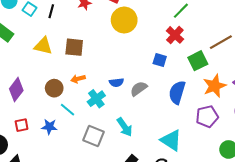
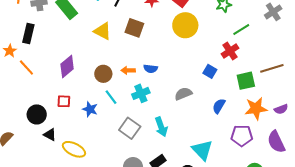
brown square: (74, 47) -> (134, 28), moved
blue semicircle: (116, 82) -> (151, 69), moved
blue semicircle: (177, 92) -> (219, 106), size x0.7

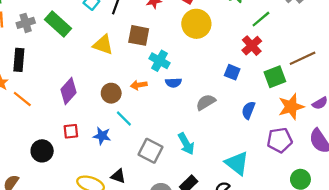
blue semicircle: (151, 69) -> (173, 83), moved
cyan cross: (141, 93) -> (160, 61), moved, turned -30
black triangle: (50, 135) -> (118, 176), moved

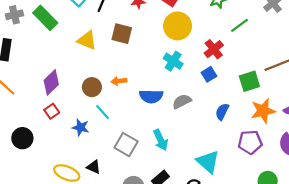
red cross: (252, 46) -> (214, 49), moved
cyan cross: (160, 61) -> (173, 61), moved
blue square: (232, 72) -> (209, 74), turned 32
blue semicircle: (173, 83) -> (151, 96), moved, size x1.5
red square: (71, 131) -> (52, 111), moved, turned -32

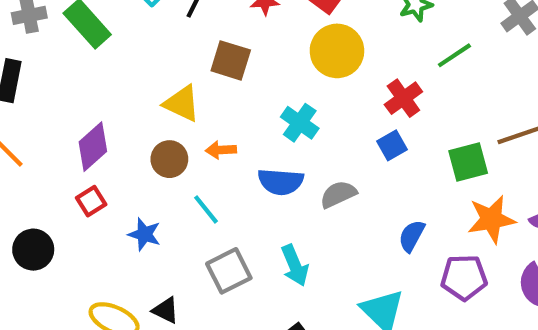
yellow triangle: (87, 40) -> (182, 104), moved
cyan cross: (173, 61) -> (300, 123), moved
cyan line: (103, 112) -> (206, 209), moved
blue semicircle: (222, 112) -> (412, 236), moved
gray square: (126, 145) -> (229, 271), turned 30

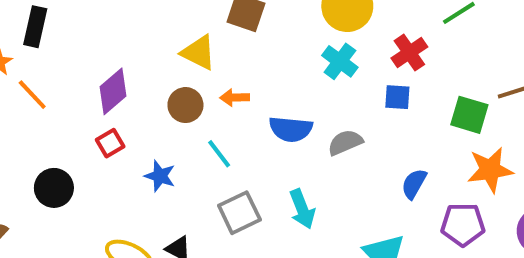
cyan cross: (300, 123) -> (340, 61), moved
blue square: (392, 145) -> (397, 97), turned 32
green square: (468, 162) -> (469, 115), turned 30

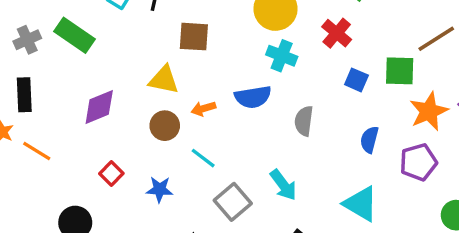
purple diamond: (113, 91) -> (99, 107), moved, turned 33
blue square: (397, 97) -> (356, 80), moved, turned 35
blue semicircle: (291, 129) -> (253, 97), moved
gray semicircle: (345, 142) -> (304, 121), turned -44

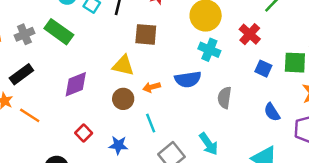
black rectangle: (24, 95) -> (21, 74), turned 55
blue semicircle: (369, 140) -> (272, 112), turned -48
cyan line: (203, 158) -> (151, 123), turned 30

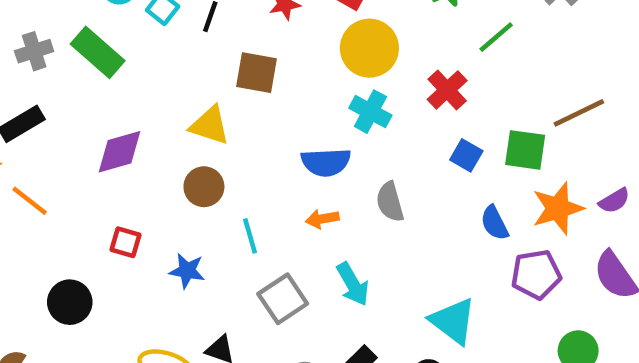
orange arrow: (152, 87) -> (322, 219), moved
gray semicircle: (225, 98) -> (390, 202), turned -30
blue semicircle: (272, 112) -> (495, 223), moved
red square: (84, 133) -> (125, 242), turned -35

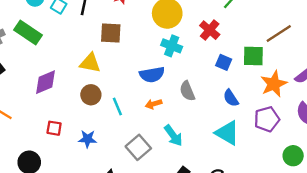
blue semicircle: (495, 223) -> (231, 98), moved
cyan line: (250, 236) -> (117, 107), moved
cyan triangle: (453, 321) -> (227, 133), moved

